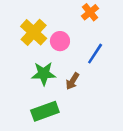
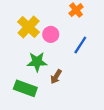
brown arrow: (73, 81) -> (56, 77), moved
green rectangle: (45, 111) -> (25, 88), moved, turned 40

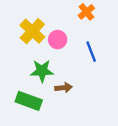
blue line: (80, 45) -> (91, 52), turned -54
brown arrow: (56, 77) -> (64, 88), turned -128

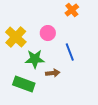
yellow cross: (32, 31) -> (16, 37), moved
blue line: (91, 52) -> (70, 52), moved

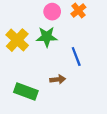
pink circle: (48, 33) -> (52, 12), moved
green star: (35, 59) -> (47, 37), moved

